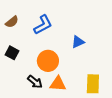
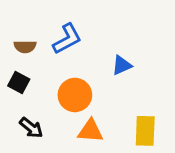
brown semicircle: (12, 22) -> (25, 47), moved, turned 40
black arrow: (35, 82) -> (31, 128), moved

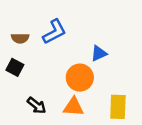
orange circle: (75, 95) -> (80, 78), moved
black arrow: (31, 128) -> (37, 106), moved

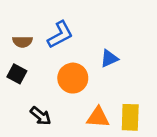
orange circle: (80, 78) -> (73, 78), moved
orange triangle: (73, 107) -> (98, 117), moved

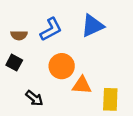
blue triangle: (109, 58) -> (93, 26), moved, size x1.5
orange triangle: (98, 117) -> (82, 85), moved

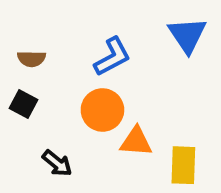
blue triangle: (93, 26) -> (187, 35), moved, turned -40
blue L-shape: (51, 29) -> (112, 57), moved

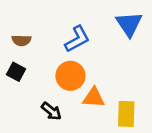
black arrow: (57, 163) -> (51, 111), moved

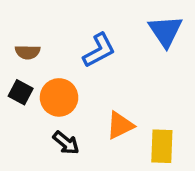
orange circle: (70, 76) -> (59, 97), moved
orange triangle: (94, 98) -> (120, 125), turned -30

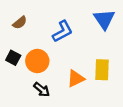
brown semicircle: (28, 52) -> (20, 23), moved, turned -40
yellow rectangle: (162, 146) -> (102, 70), moved

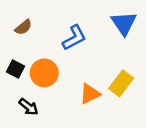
yellow rectangle: (102, 70) -> (121, 83), turned 35
black arrow: (42, 90) -> (29, 107), moved

